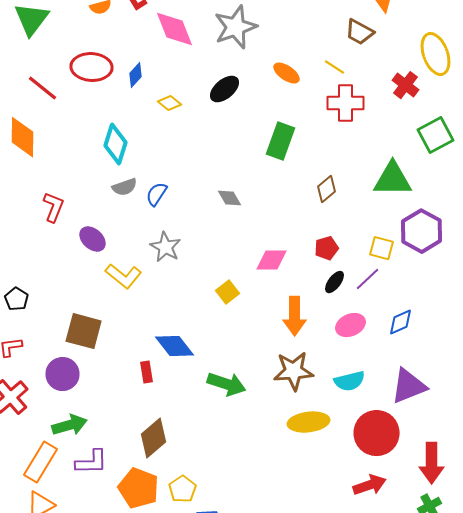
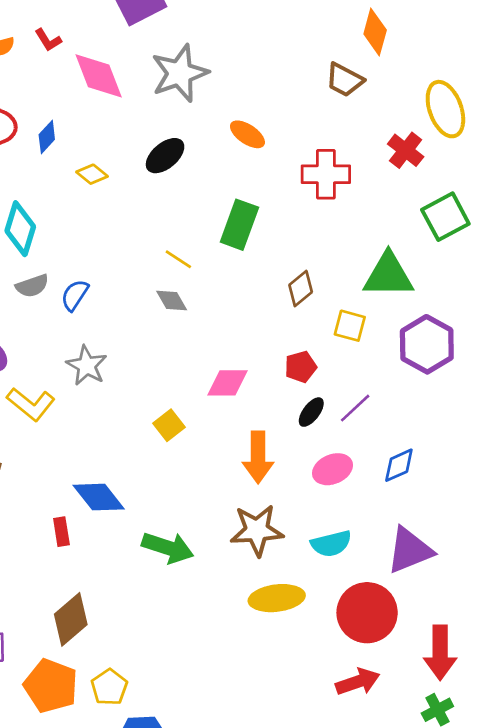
yellow line: (334, 67) -> (178, 259), moved
yellow square: (382, 248) -> (350, 326), moved

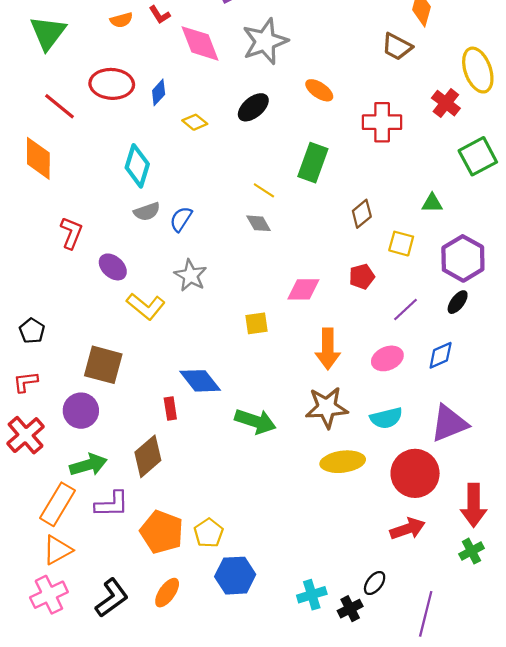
green triangle: (388, 275) -> (432, 203), size x0.5
black ellipse: (311, 412) -> (458, 302), moved
yellow square: (169, 425) -> (256, 323), turned 30
brown diamond: (71, 619) -> (148, 456), moved

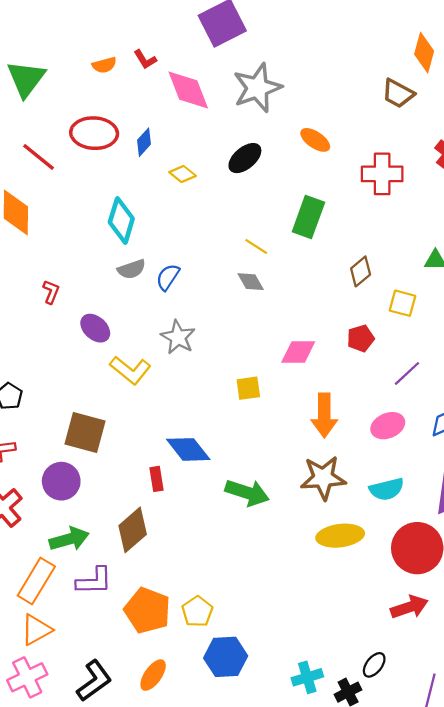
red L-shape: (71, 233) -> (51, 292), size x0.7

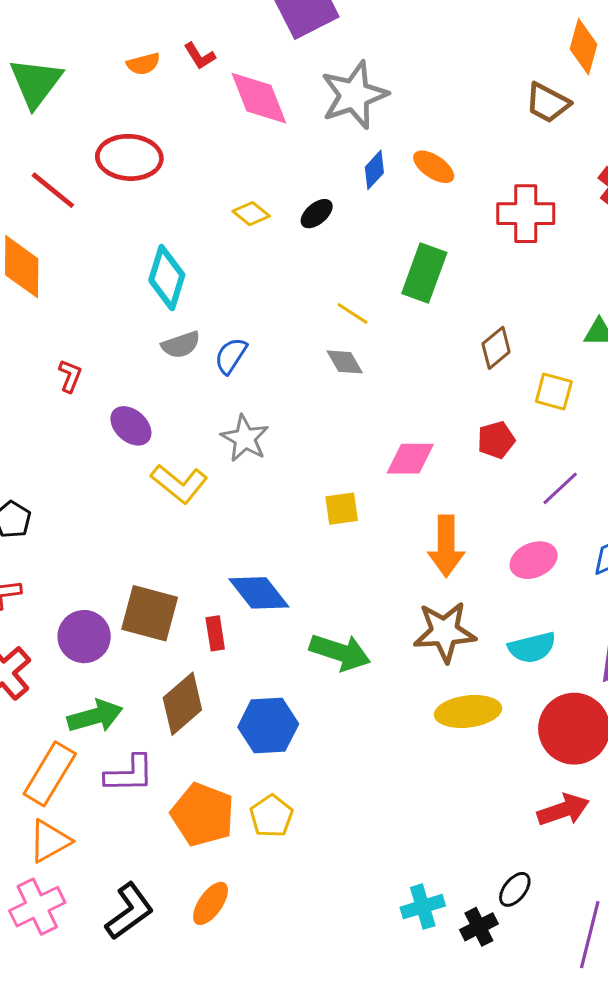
blue diamond: (144, 142) -> (374, 170), moved
black ellipse: (245, 158) -> (317, 214), moved, size x0.7
brown square: (85, 432) -> (150, 613), moved
blue hexagon: (226, 657) -> (268, 726), moved

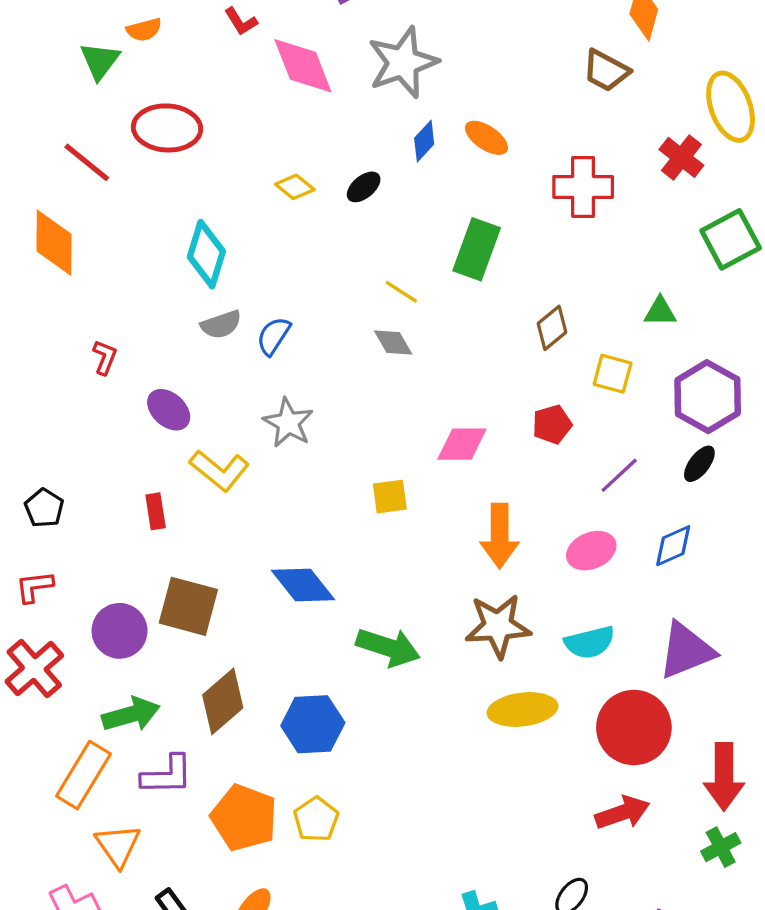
orange semicircle: (143, 64) -> (144, 30), moved
green triangle: (36, 83) -> (100, 61), moved, size x0.7
red rectangle: (215, 633) -> (156, 511), moved
orange triangle: (50, 841) -> (118, 845), moved, turned -36

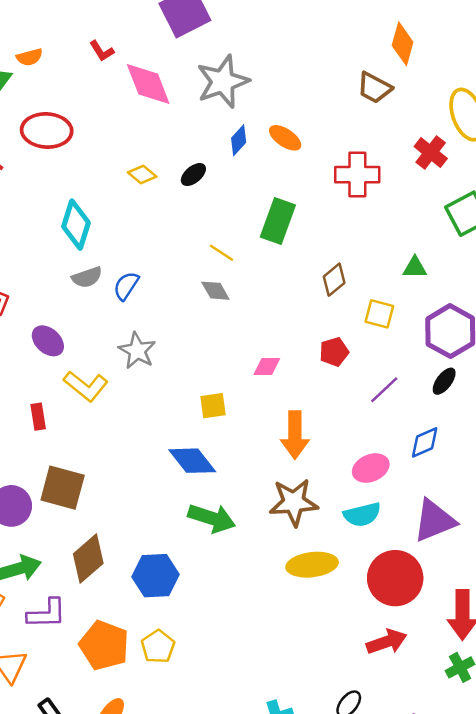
pink diamond: (462, 444) -> (267, 367), size x0.7
pink ellipse: (591, 551) -> (371, 468), moved
blue diamond: (303, 585) -> (192, 461), moved

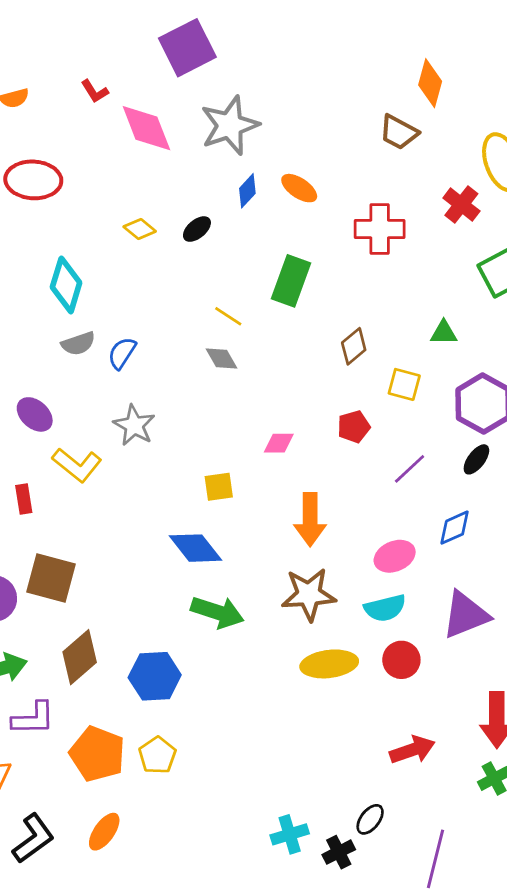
red circle: (395, 578) -> (401, 660), moved, size x0.6

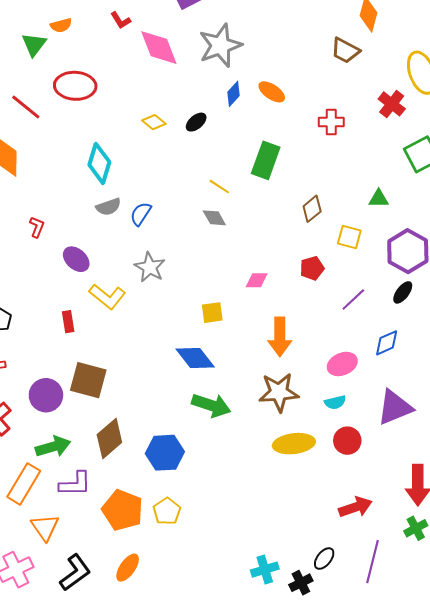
red cross: (380, 229) -> (331, 122), size x0.7
cyan semicircle: (385, 608) -> (335, 402), size x0.7
purple line: (436, 859) -> (373, 562), moved

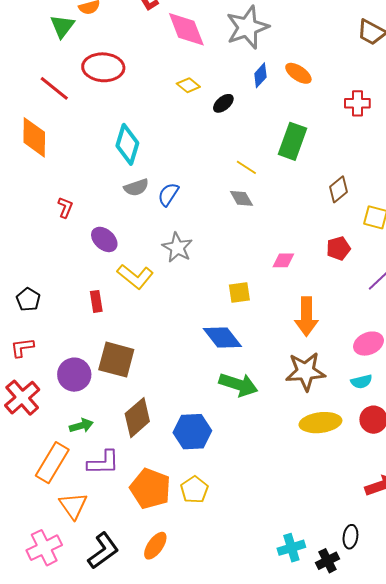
yellow diamond: (154, 122) -> (188, 85), moved
green arrow: (53, 447) -> (81, 426), size x0.7
black ellipse: (324, 559) -> (350, 537), turned -30

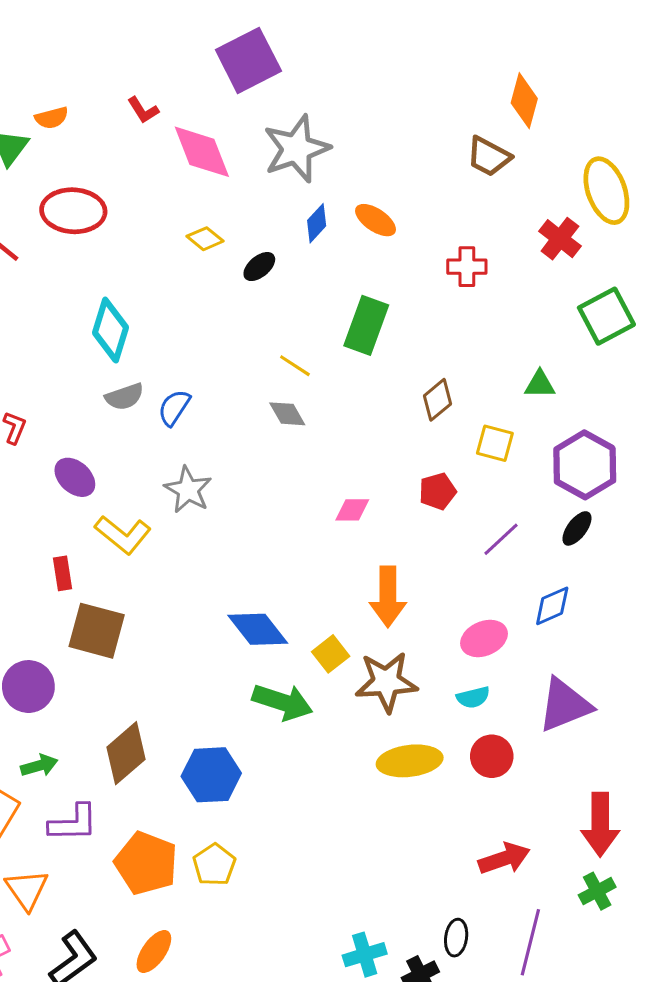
yellow square: (239, 292) -> (331, 654), moved, turned -30
brown square: (116, 360) -> (97, 631), moved

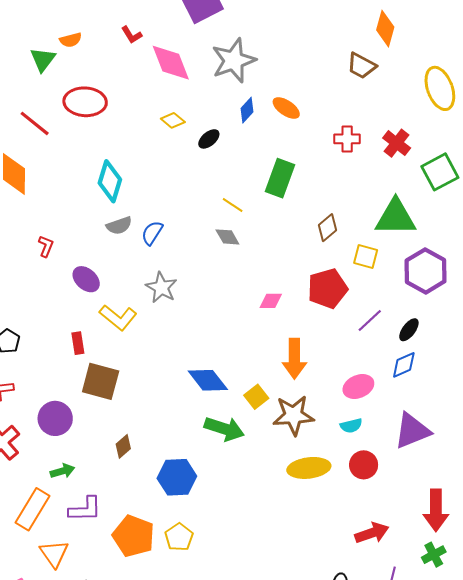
red cross: (560, 239) -> (397, 143), moved
green triangle: (540, 384) -> (396, 217), size x2.0
red pentagon: (438, 491) -> (327, 289), size x1.6
black ellipse: (577, 528) -> (409, 330), moved
brown diamond: (126, 753) -> (123, 446), moved, size x0.6

